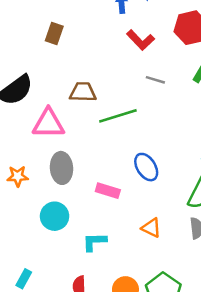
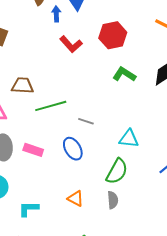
gray line: (155, 80) -> (86, 121), moved
pink rectangle: (108, 191) -> (33, 150), moved

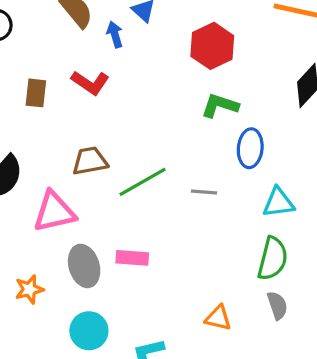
red L-shape: (71, 44) -> (90, 83), moved
green L-shape: (124, 74) -> (220, 106), moved
blue ellipse: (73, 149) -> (250, 148), moved, turned 50

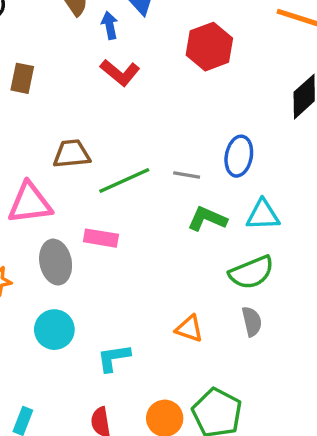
red L-shape: (90, 83) -> (120, 73), moved
green L-shape: (220, 106) -> (207, 219), moved
gray line: (204, 192) -> (187, 175), moved
pink rectangle: (132, 258) -> (101, 238), moved
green semicircle: (273, 259) -> (251, 272), turned 48

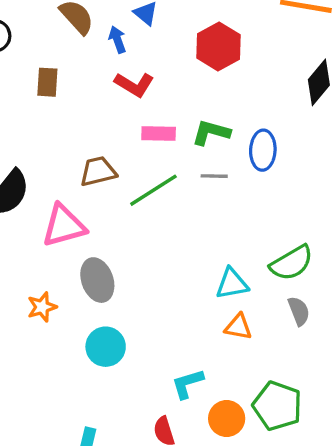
brown rectangle: (22, 78) -> (47, 82), moved
cyan triangle: (263, 215) -> (232, 284), moved
green L-shape: (207, 219) -> (211, 132), moved
pink rectangle: (101, 238) -> (159, 133), moved
cyan L-shape: (114, 358) -> (187, 384), moved

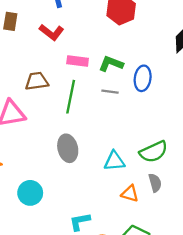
red L-shape: (134, 85) -> (52, 32), moved
green line: (153, 190) -> (71, 97), turned -52
gray ellipse: (97, 280) -> (68, 148), moved
orange triangle: (238, 327) -> (130, 194), moved

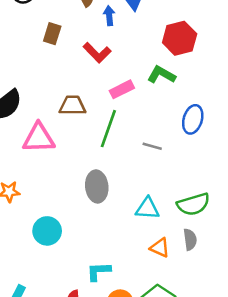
pink rectangle: (78, 61) -> (122, 89), turned -42
green L-shape: (111, 64) -> (161, 75), moved
gray line: (110, 92) -> (152, 146), moved

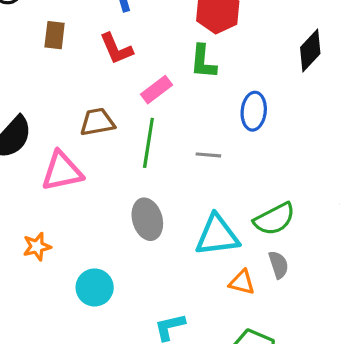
red L-shape: (97, 53) -> (116, 49), turned 32
green L-shape: (161, 75) -> (203, 62), turned -104
cyan triangle: (147, 208) -> (217, 235), size x1.4

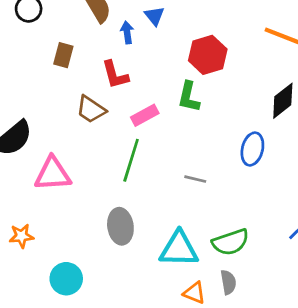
blue ellipse: (254, 111) -> (252, 149), moved
brown trapezoid: (97, 122) -> (91, 109), moved, turned -144
gray line: (208, 155) -> (195, 179), moved

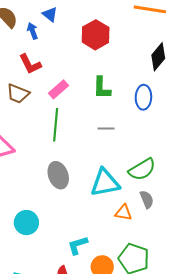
green L-shape: (189, 97) -> (102, 88), moved

